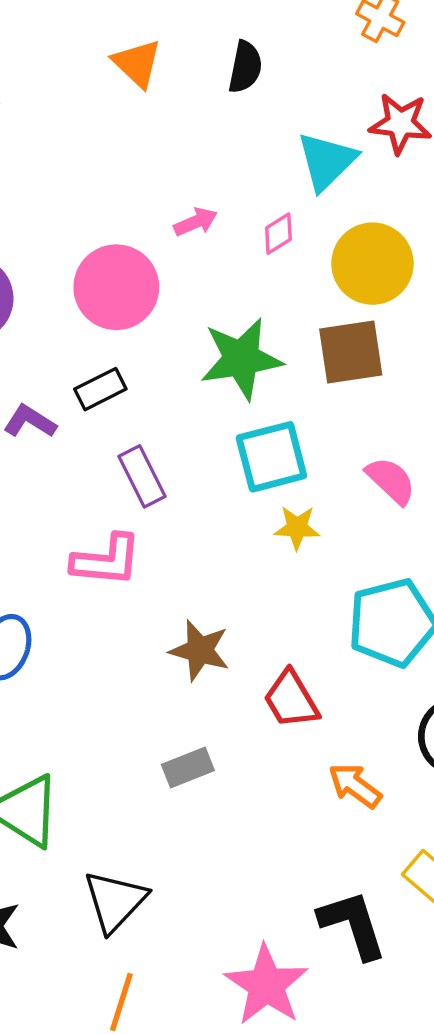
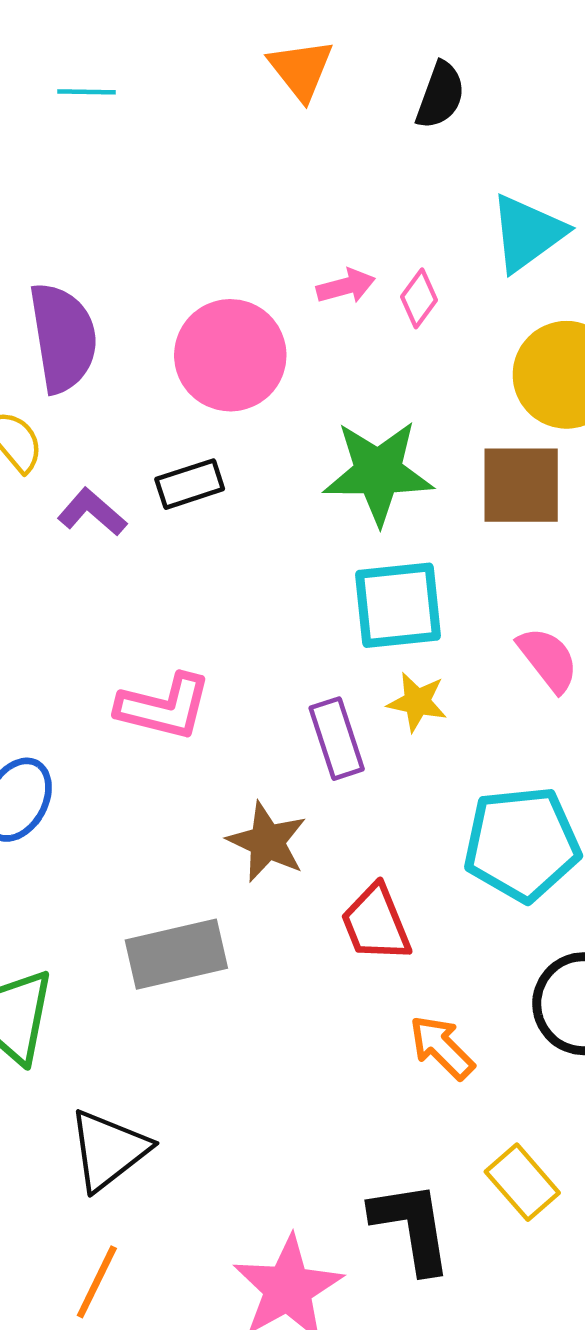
pink diamond: (278, 234) -> (419, 298), moved, turned -30
purple rectangle: (142, 476) -> (337, 739), moved
gray rectangle: (188, 767) -> (176, 954), moved, size x1.5

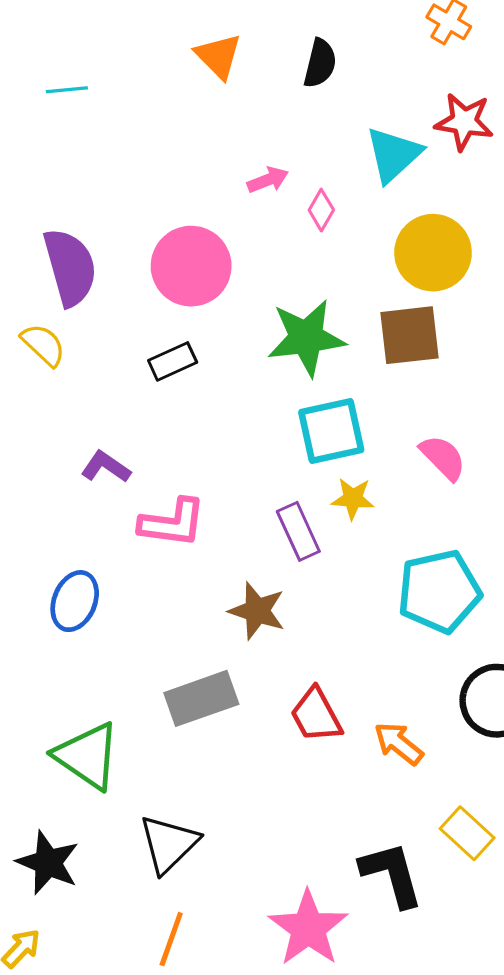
pink arrow: (346, 286) -> (268, 180), moved
purple L-shape: (92, 512) -> (106, 467), moved
red trapezoid: (376, 923) -> (316, 715), moved

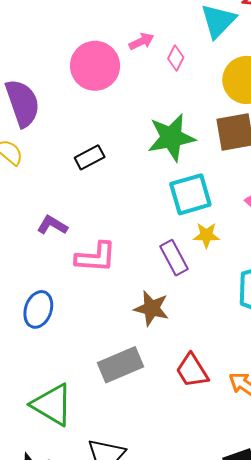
pink circle: (191, 266) -> (95, 66), moved

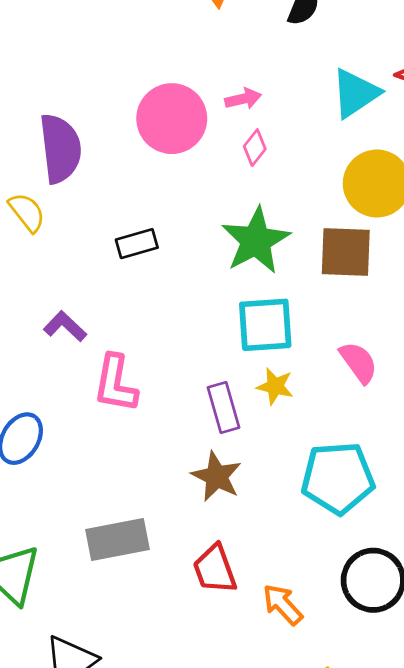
pink diamond: (176, 58) -> (255, 148), moved
green star: (171, 137) -> (256, 241), turned -30
pink L-shape: (96, 257) -> (115, 384), turned 84
brown star: (152, 308) -> (217, 476), moved

